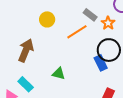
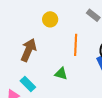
orange line: (77, 32) -> (76, 45), moved, turned -55

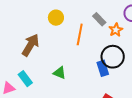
orange line: (76, 45) -> (80, 34), moved

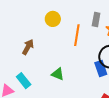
gray rectangle: (99, 19) -> (96, 20), turned 56
brown arrow: (30, 45) -> (28, 47), size x0.7

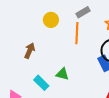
gray rectangle: (96, 20) -> (83, 12), moved, turned 56
cyan rectangle: (24, 81) -> (41, 83), moved

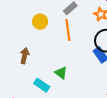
green triangle: (62, 74) -> (61, 73), turned 32

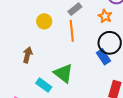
green triangle: (61, 73) -> (63, 73), size x1.5

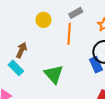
cyan rectangle: (44, 85) -> (16, 68), moved

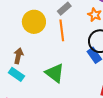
yellow circle: (44, 20) -> (34, 22), size x1.5

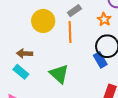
brown arrow: (18, 56) -> (25, 53), turned -105

